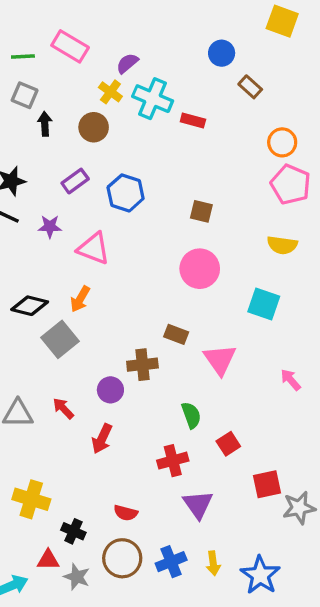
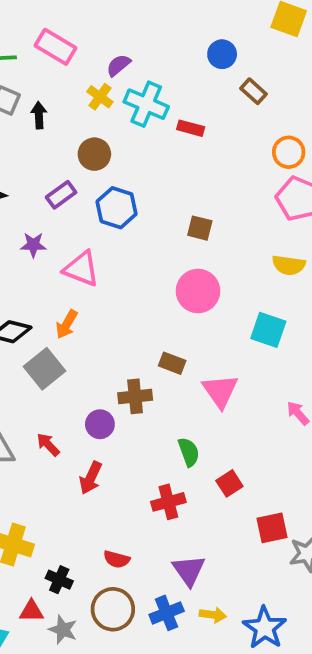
black arrow: (45, 124) -> (39, 115), moved
brown circle: (94, 127) -> (94, 154), moved
purple triangle: (198, 504) -> (189, 570), moved
yellow arrow: (213, 563) -> (213, 615), turned -75

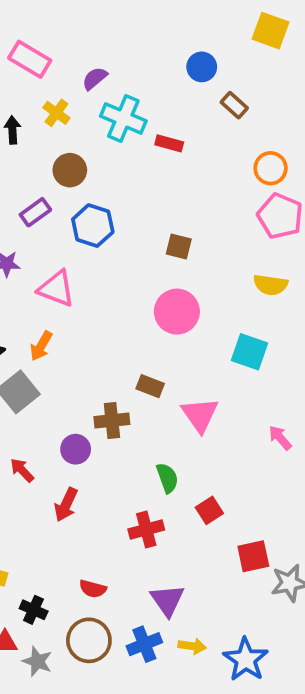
yellow cross: (100, 97) -> (56, 113), moved

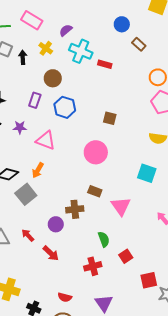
purple rectangle: (35, 212) -> (35, 100), turned -35
pink circle: (177, 312) -> (96, 152), moved
red arrow: (66, 505) -> (51, 253), turned -72

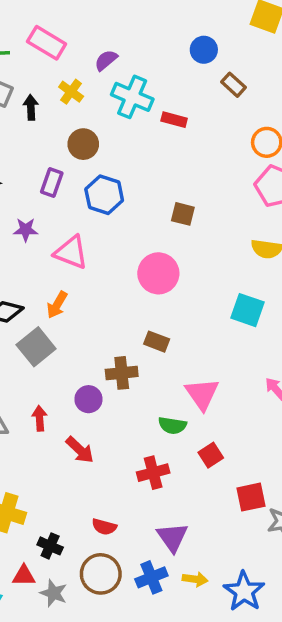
pink triangle: (121, 206) -> (202, 394), moved
red arrow: (28, 235) -> (40, 418), turned 40
green semicircle: (104, 239) -> (172, 425), turned 119

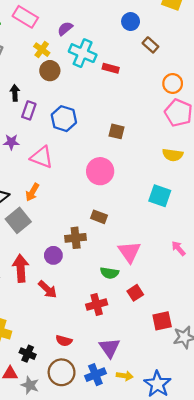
black arrow: (31, 107) -> (15, 93), moved
brown circle: (83, 144) -> (50, 71), moved
red arrow: (40, 418) -> (21, 268), size x1.6

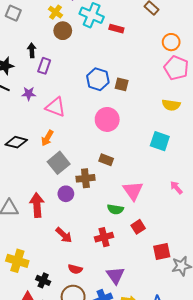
blue hexagon: (64, 119) -> (98, 79), moved
gray square: (18, 220) -> (59, 163), moved
red arrow: (48, 289) -> (64, 235), moved

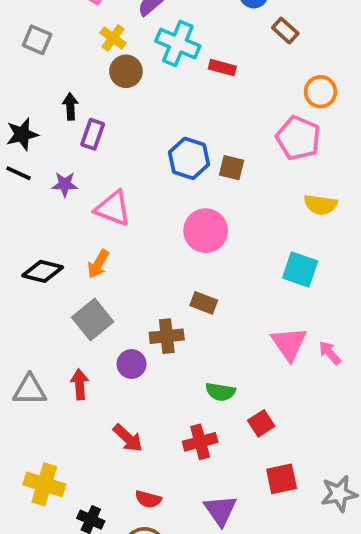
pink pentagon: (176, 68) -> (298, 138), moved
gray square: (59, 163) -> (93, 320), moved
pink triangle: (133, 191) -> (289, 344), moved
red arrow: (37, 205) -> (80, 384), size x0.7
red square: (162, 252) -> (282, 479), moved

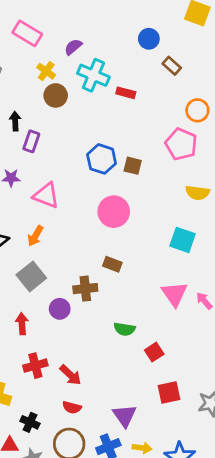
red arrow: (128, 438) -> (70, 375), moved
red cross: (200, 442) -> (35, 366), moved

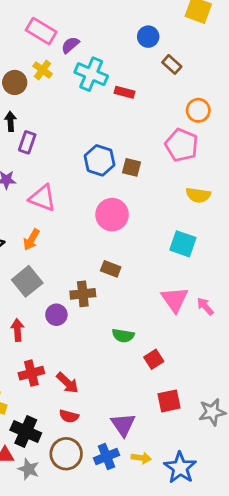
pink rectangle: (27, 33) -> (41, 31), moved
brown circle: (56, 95) -> (15, 82), moved
black cross: (30, 422) -> (26, 432), size x1.5

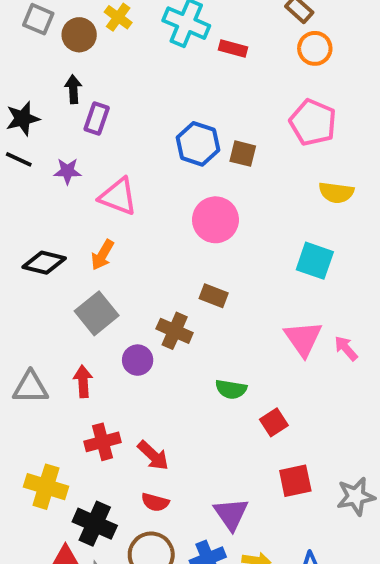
orange circle: (198, 110) -> (315, 48), moved
brown cross: (83, 294) -> (175, 331), turned 30

